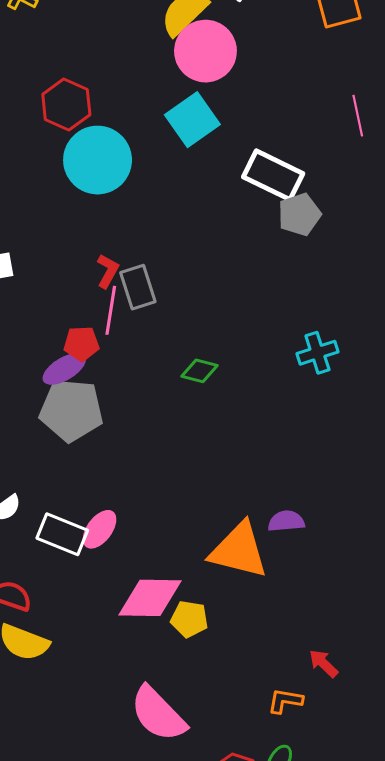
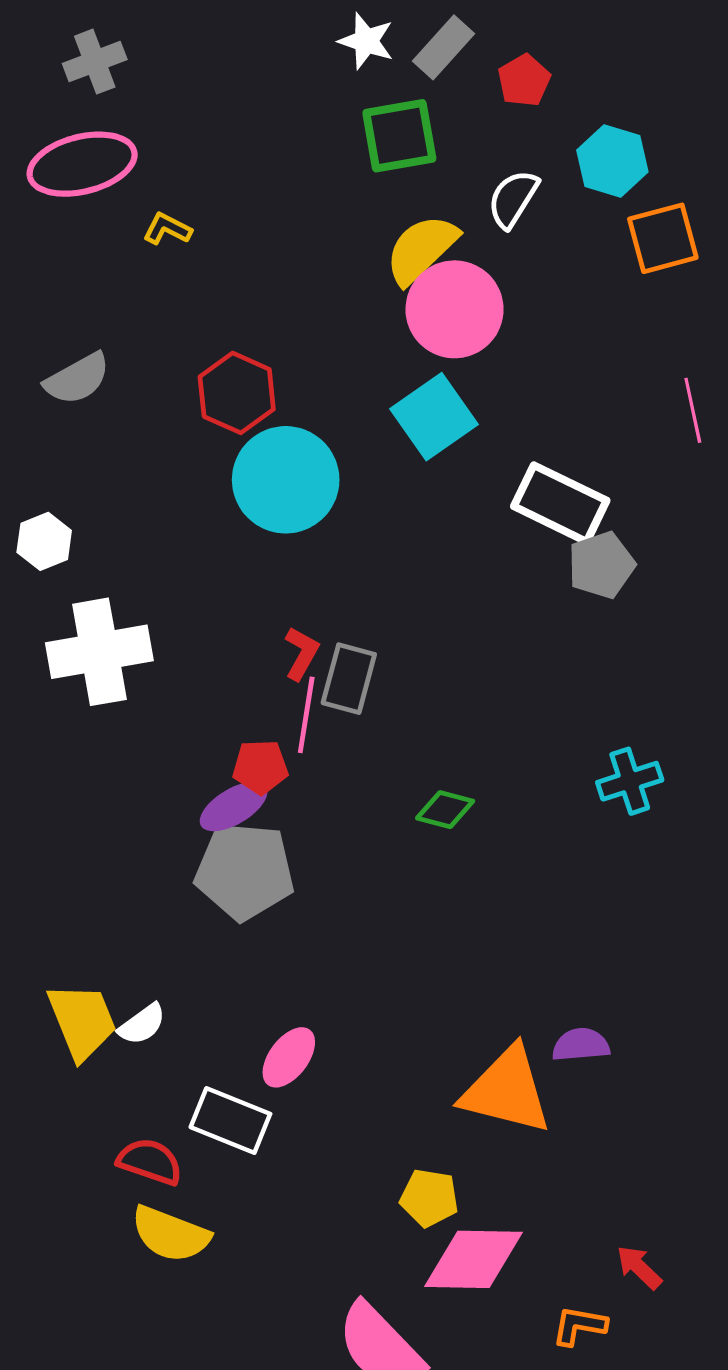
gray rectangle: (138, 287) -> (349, 679), turned 33
white rectangle: (62, 534) -> (230, 1121), moved
pink diamond: (150, 598) -> (473, 1259), moved

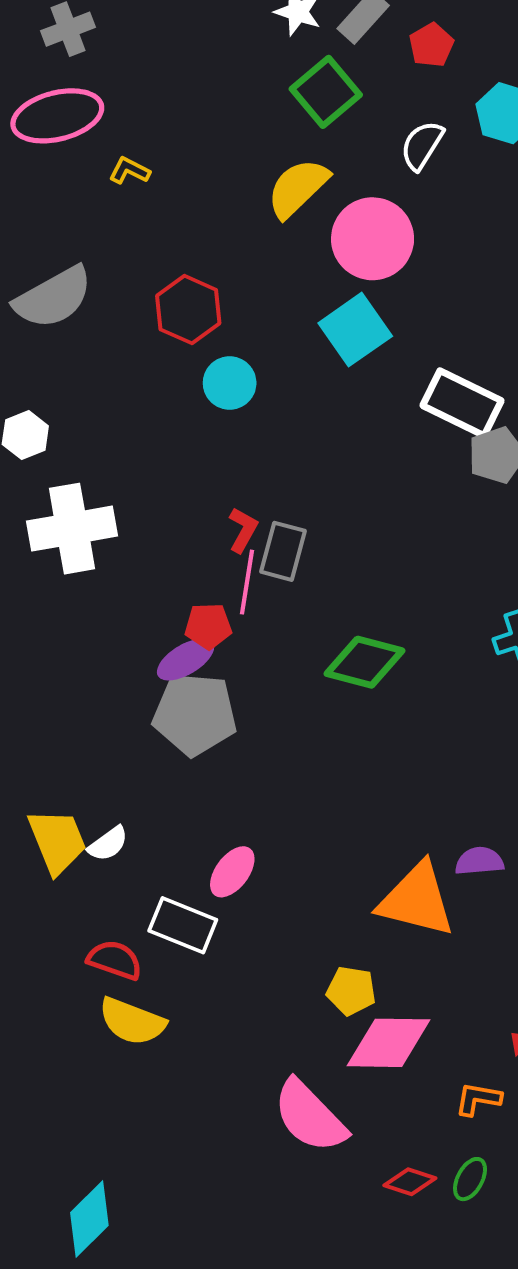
green square: (399, 136) -> (326, 92), turned -30
yellow semicircle: (421, 249) -> (298, 188), moved
gray semicircle: (77, 379) -> (53, 298), size x1.4
cyan circle: (286, 480) -> (230, 383), size x0.6
green diamond: (445, 810) -> (364, 662), size x1.6

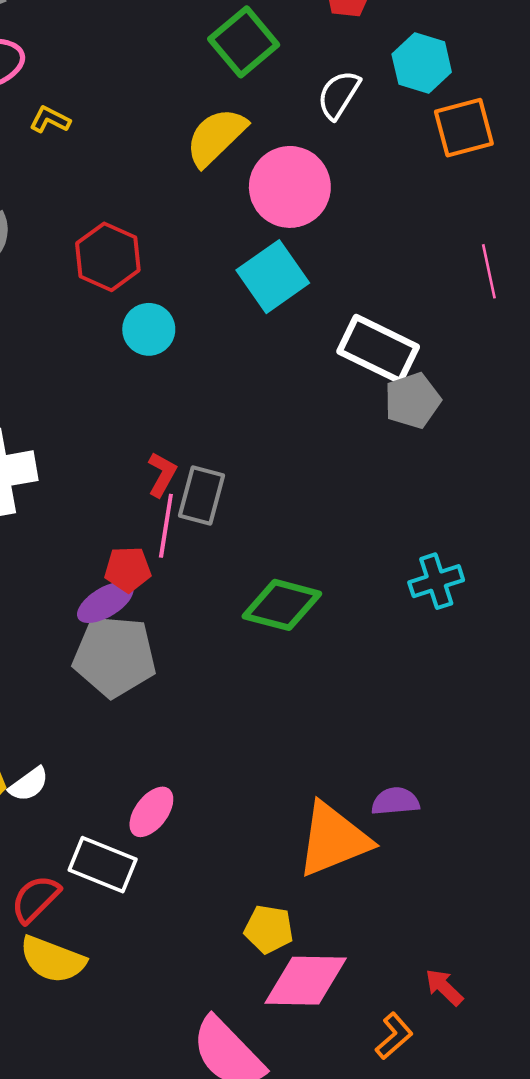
orange triangle: (417, 900) -> (333, 840), turned -36
red semicircle: (115, 960) -> (35, 899), turned -64
orange L-shape: (478, 1099) -> (394, 1036), turned 129

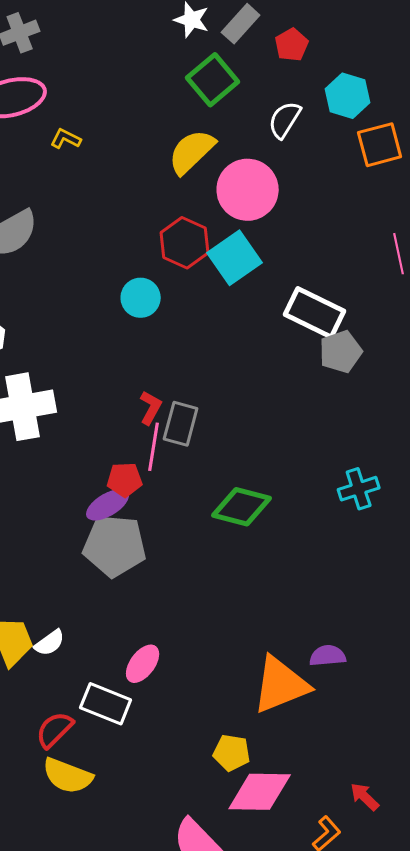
red hexagon: (108, 257) -> (185, 243), moved

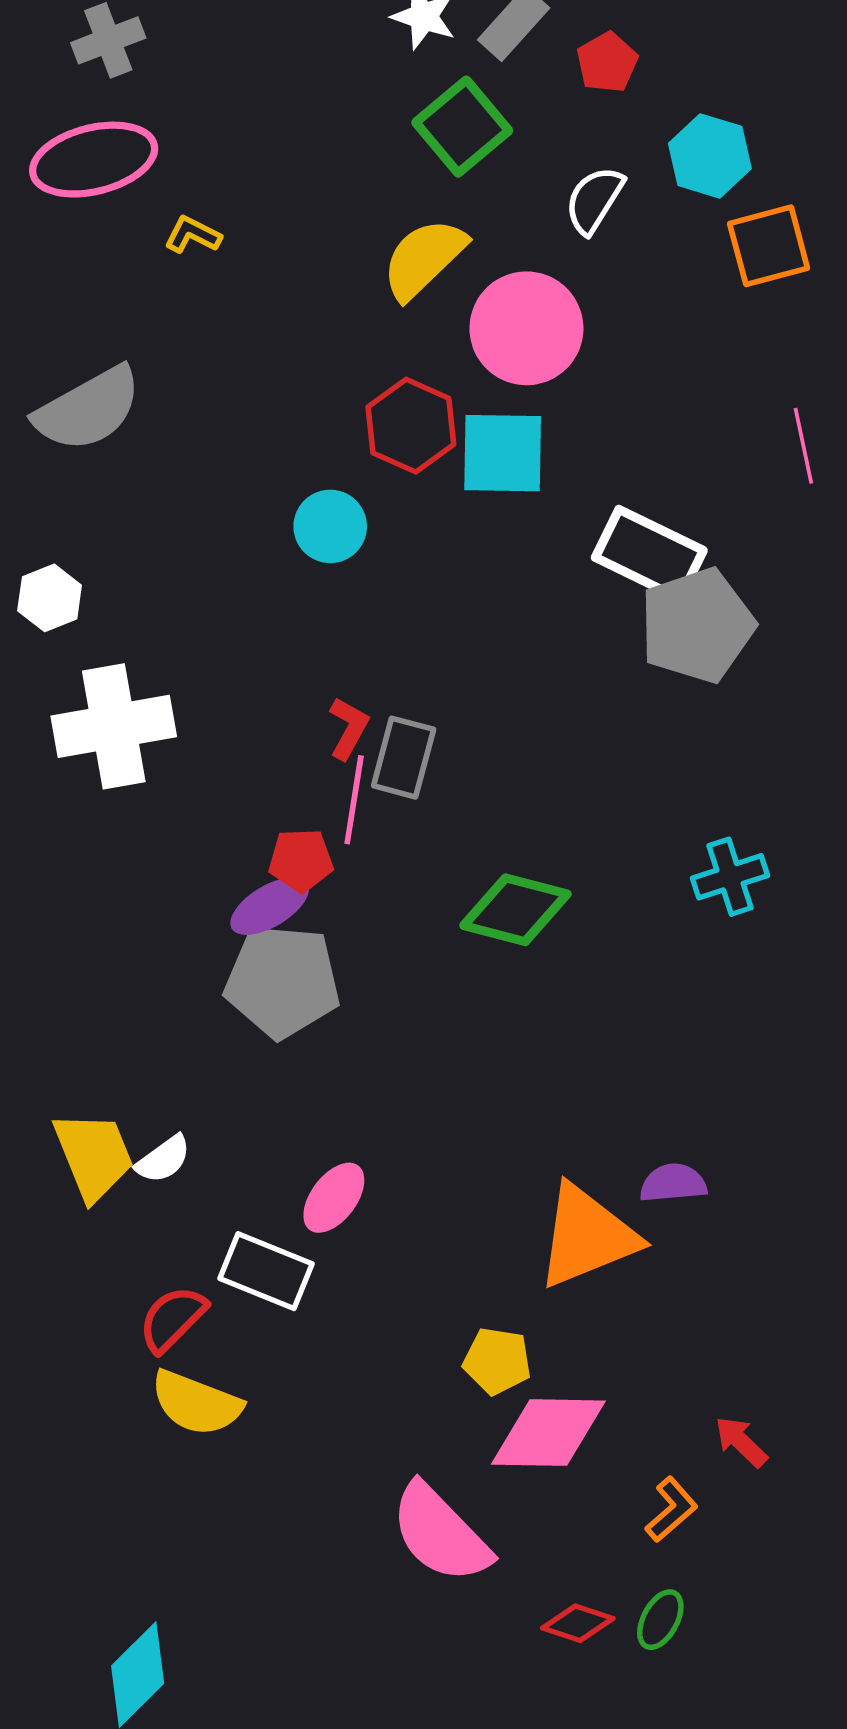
cyan square: (235, 258) -> (503, 453), turned 36
gray pentagon: (341, 352) -> (697, 625), size x1.5

